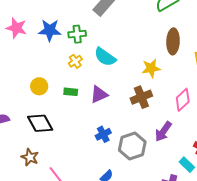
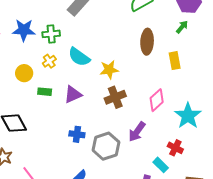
yellow star: (151, 68) -> (109, 70), moved
yellow circle: (39, 86) -> (24, 73), moved
blue cross: (103, 134) -> (77, 134), turned 35

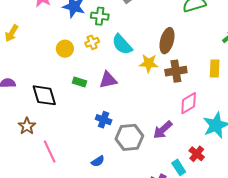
brown ellipse: (147, 42) -> (167, 41), moved
green rectangle: (45, 92) -> (79, 82), moved
brown cross: (115, 97) -> (176, 71), moved

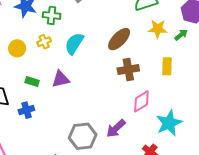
brown ellipse: (167, 41) -> (119, 39), turned 30
cyan semicircle: (122, 44) -> (74, 43), turned 75
yellow star: (149, 63) -> (158, 29), moved
blue cross: (104, 120) -> (26, 110), moved, turned -35

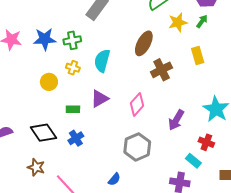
yellow cross: (44, 42) -> (73, 68), turned -32
pink diamond: (141, 101) -> (137, 104), moved
purple arrow: (116, 128) -> (176, 120), moved

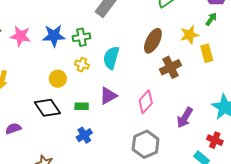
yellow star: (178, 22) -> (189, 35), moved
black diamond: (43, 133) -> (47, 108), moved

